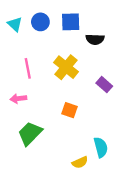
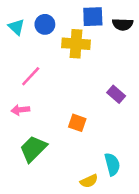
blue square: (71, 22) -> (93, 17), moved
black semicircle: (95, 39) -> (123, 24), moved
yellow cross: (66, 67) -> (76, 44), moved, turned -35
pink line: (28, 68) -> (31, 76), turned 54

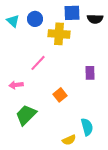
pink line: (31, 76) -> (38, 63), moved
purple rectangle: (116, 94) -> (90, 73), turned 48
orange square: (77, 123) -> (60, 95), turned 32

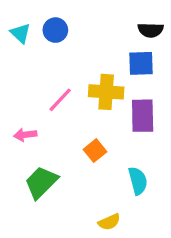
blue square: (72, 13) -> (141, 63), moved
yellow cross: (59, 34) -> (106, 92), moved
purple rectangle: (90, 73) -> (143, 116), size x1.5
cyan semicircle: (87, 127) -> (138, 181), moved

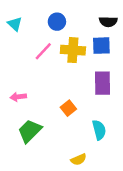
blue circle: (55, 30) -> (57, 22), moved
yellow cross: (106, 92) -> (73, 50), moved
pink line: (60, 100) -> (43, 51), moved

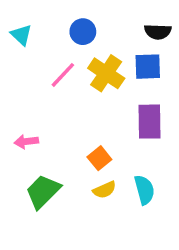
yellow cross: (73, 50) -> (106, 73), turned 30
yellow semicircle: (79, 159) -> (104, 190), moved

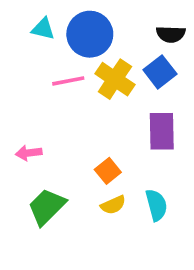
blue circle: (83, 32) -> (90, 34), size x1.6
cyan triangle: (21, 35) -> (43, 29), moved, turned -30
blue square: (148, 67) -> (160, 72), turned -36
pink line: (63, 75) -> (68, 81), turned 36

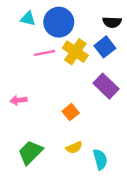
purple rectangle: (162, 131) -> (106, 86), turned -45
yellow semicircle: (113, 205) -> (74, 148), moved
cyan semicircle: (156, 205) -> (100, 159), moved
green trapezoid: (47, 207) -> (30, 152), moved

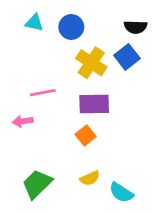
blue circle: (59, 22) -> (71, 27), size x0.7
pink line: (45, 53) -> (43, 93), moved
purple rectangle: (106, 86) -> (94, 104), moved, turned -45
cyan semicircle: (100, 159) -> (121, 192), turned 138

